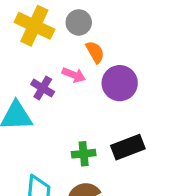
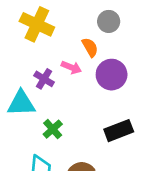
gray circle: (79, 22) -> (109, 21), moved
green cross: (84, 154) -> (53, 129), moved, turned -36

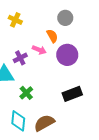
yellow cross: (37, 24) -> (15, 20), size x0.6
purple cross: (44, 79) -> (20, 58), turned 32

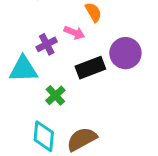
purple circle: (67, 55) -> (125, 53), moved
black rectangle: (72, 94) -> (90, 68), moved

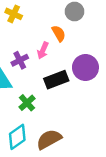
pink arrow: (74, 33) -> (43, 50), turned 91
cyan diamond: (44, 136) -> (17, 137), turned 50

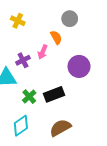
black rectangle: (56, 80) -> (54, 94), moved
brown semicircle: (49, 139) -> (60, 128), moved

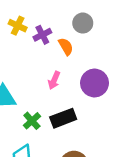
pink arrow: (43, 52) -> (54, 80), moved
purple cross: (23, 60) -> (42, 35), moved

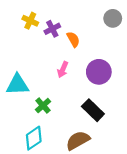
gray circle: (83, 23) -> (113, 18), moved
black rectangle: (63, 118) -> (93, 110), moved, turned 65

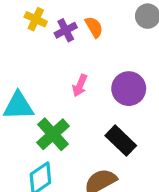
orange semicircle: (73, 39) -> (94, 27), moved
green cross: (43, 106) -> (53, 134), size x1.5

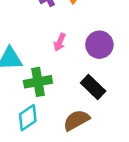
green cross: (53, 134) -> (38, 82), turned 32

